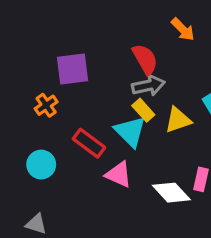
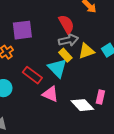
yellow triangle: (178, 120) -> (86, 51), moved

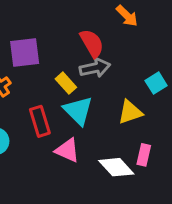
yellow triangle: (86, 51) -> (130, 112), moved
yellow rectangle: (65, 55) -> (66, 83), moved
red rectangle: (32, 75) -> (40, 121), turned 36

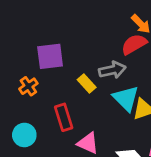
red semicircle: (92, 43) -> (134, 44), moved, turned -90
cyan triangle: (78, 111) -> (126, 98), moved

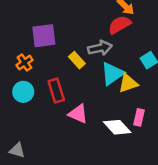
cyan triangle: (126, 98) -> (112, 74), turned 40
cyan circle: (24, 135) -> (23, 92), moved

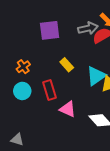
purple square: (44, 36) -> (50, 30), moved
gray arrow: (100, 48) -> (88, 28), moved

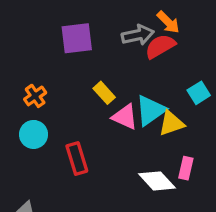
red rectangle: (50, 90) -> (77, 159), moved
pink triangle: (68, 109) -> (125, 117), moved

